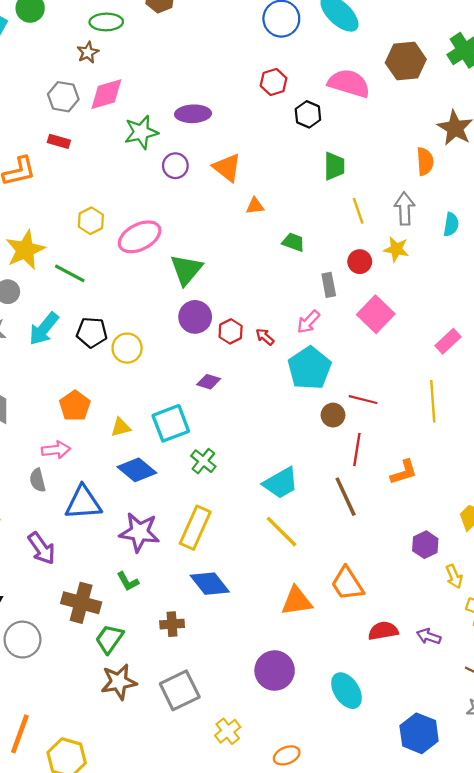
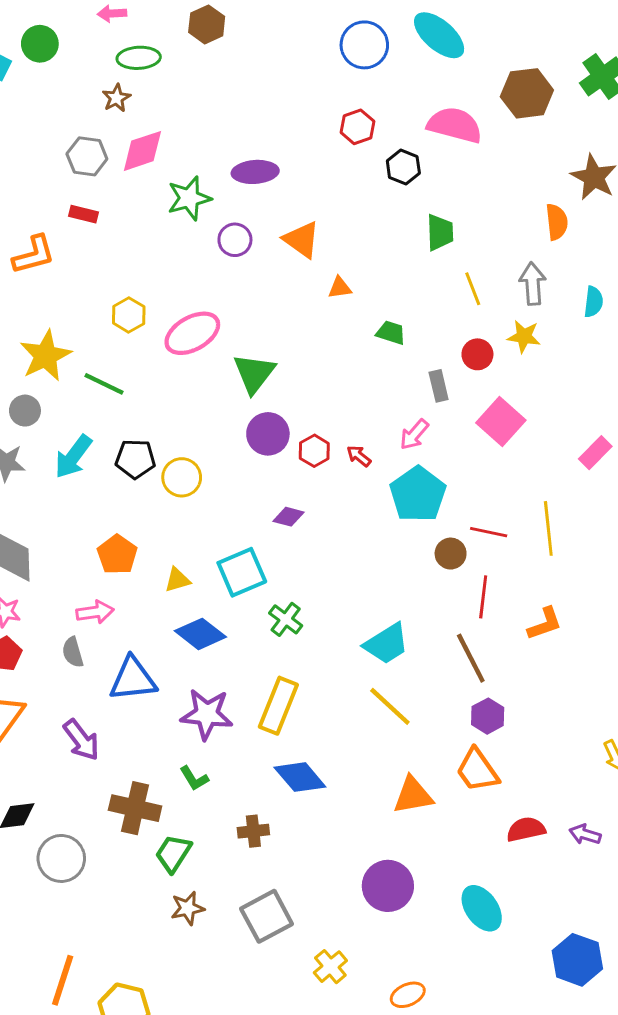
yellow line: (433, 401) -> (548, 528), moved
purple hexagon: (425, 545) -> (488, 716), moved
brown star: (119, 682) -> (188, 908), size x0.7

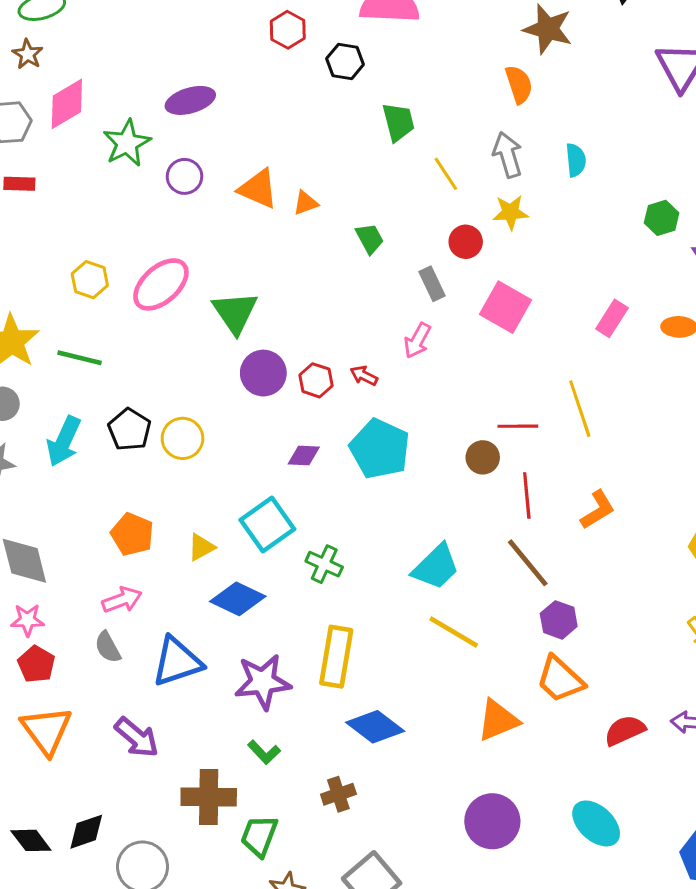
orange triangle: (302, 240) -> (258, 189), moved
green trapezoid: (391, 333) -> (370, 239), turned 56
black pentagon: (135, 459) -> (130, 430), turned -30
cyan pentagon: (418, 494) -> (380, 449), moved

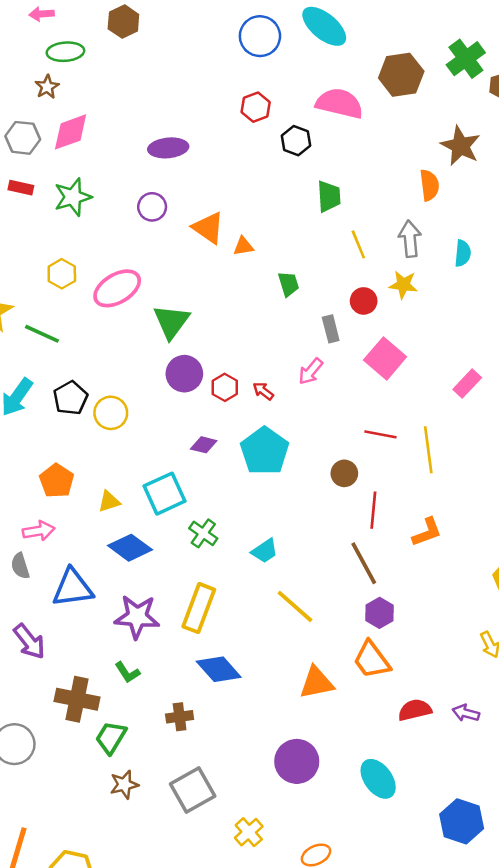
green star: (127, 143) -> (73, 197), moved
red line: (518, 426) -> (380, 434), moved
cyan trapezoid: (436, 567) -> (265, 551), moved, size x0.7

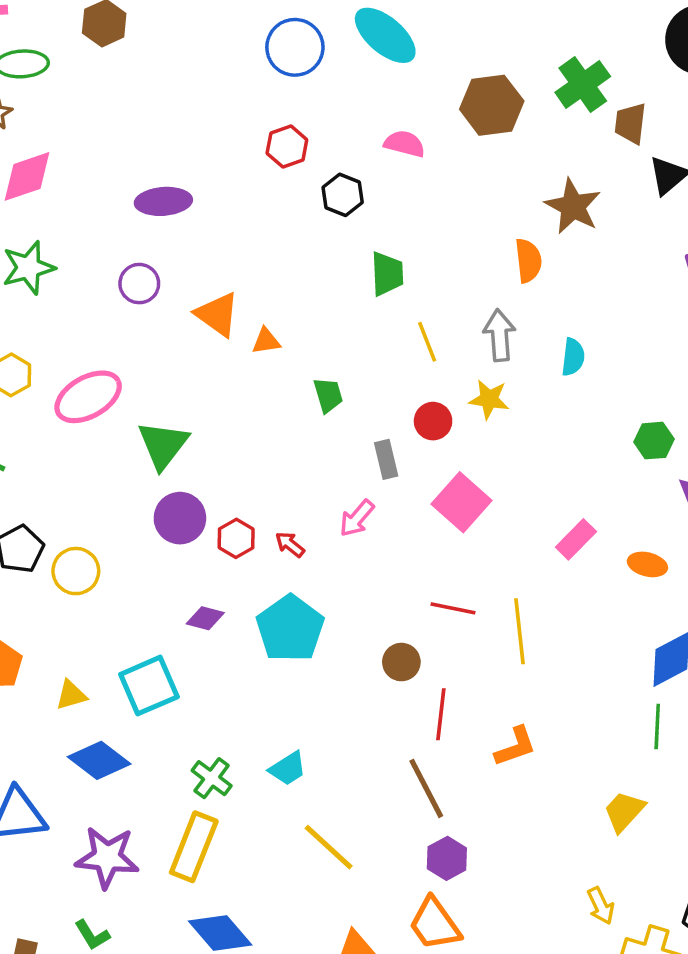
pink semicircle: (339, 103) -> (405, 144), size x0.6
green cross: (203, 533) -> (212, 778), moved

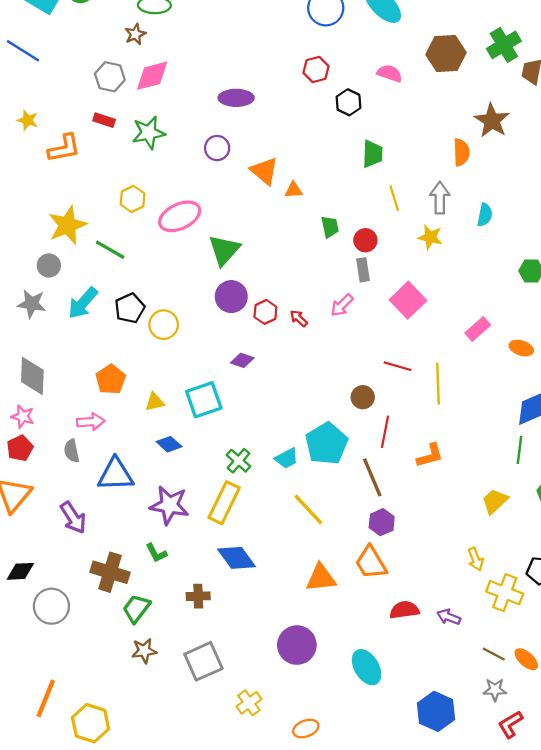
red circle: (433, 421) -> (365, 240), moved
cyan pentagon: (290, 629) -> (327, 444), moved
blue diamond: (99, 760) -> (169, 444), size x0.7

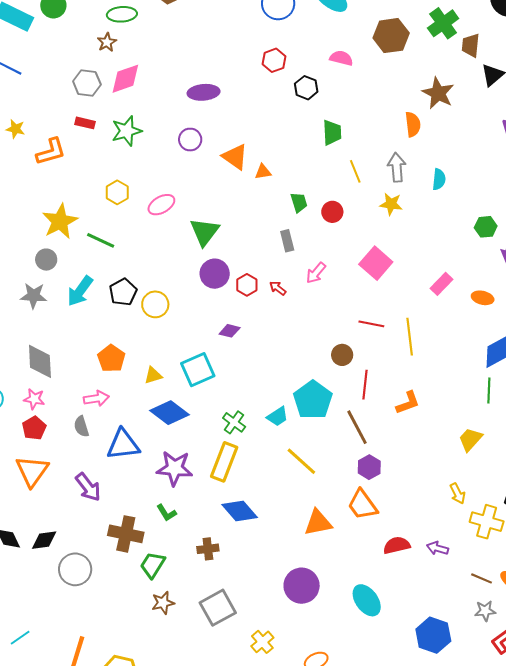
pink ellipse: (180, 216) -> (161, 205), size x0.7
gray rectangle: (363, 270) -> (287, 241), moved
blue diamond: (169, 444) -> (170, 413), size x1.6

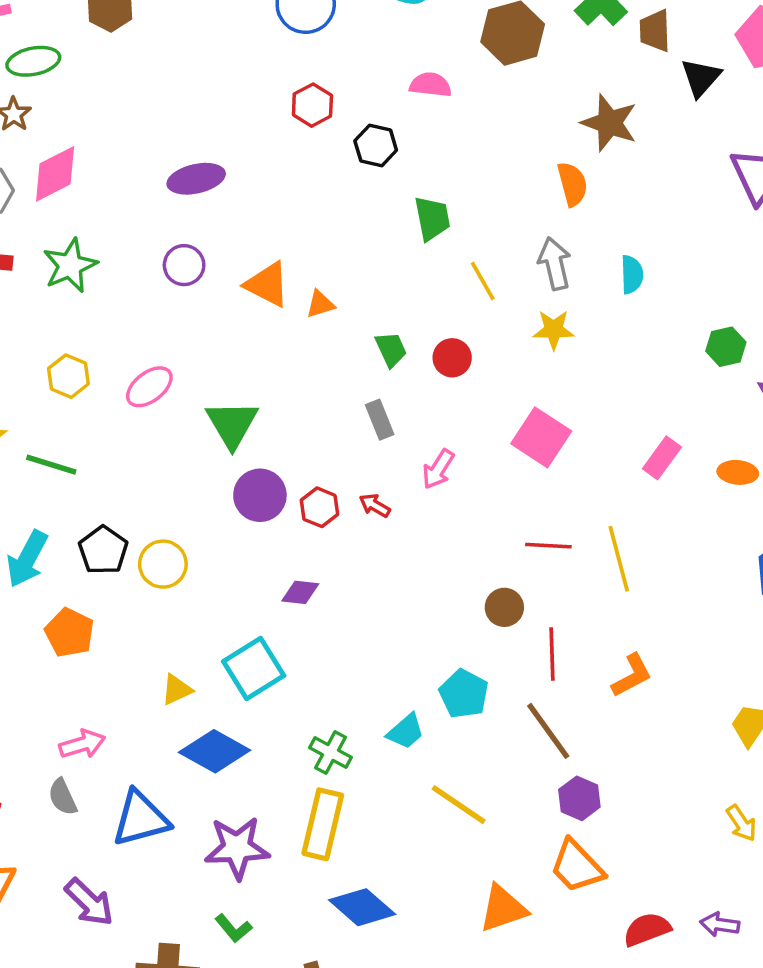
orange pentagon: (111, 358) -> (69, 633), moved
cyan pentagon: (313, 400) -> (464, 694), size x0.7

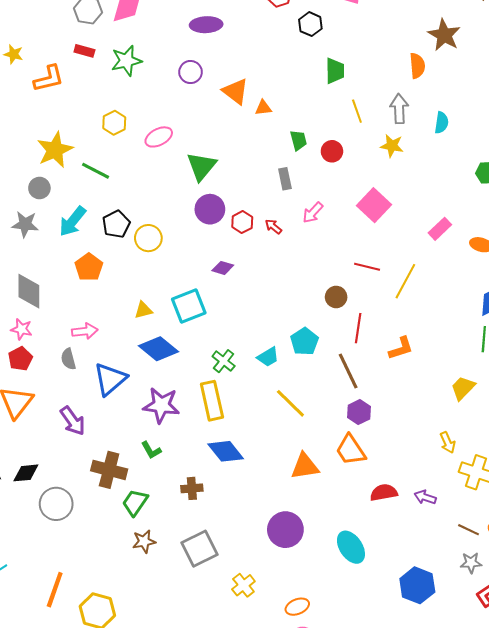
yellow line: (619, 559) -> (405, 281), turned 33
blue triangle: (141, 819) -> (110, 379), turned -36
yellow rectangle: (323, 824) -> (212, 401), turned -36

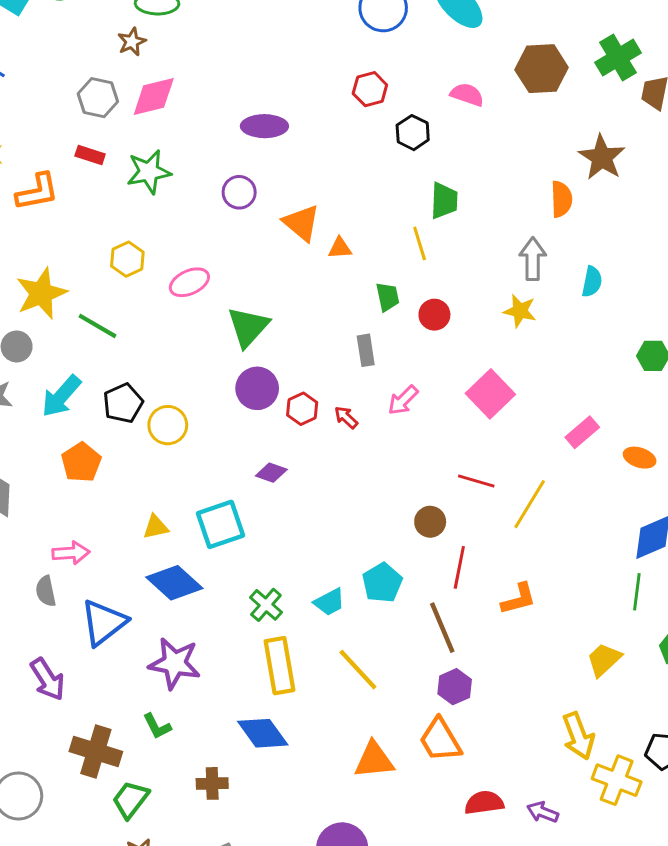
yellow line: (357, 111) -> (420, 243), moved
yellow rectangle: (212, 401) -> (280, 666), moved
yellow arrow: (448, 442) -> (578, 736), size x1.5

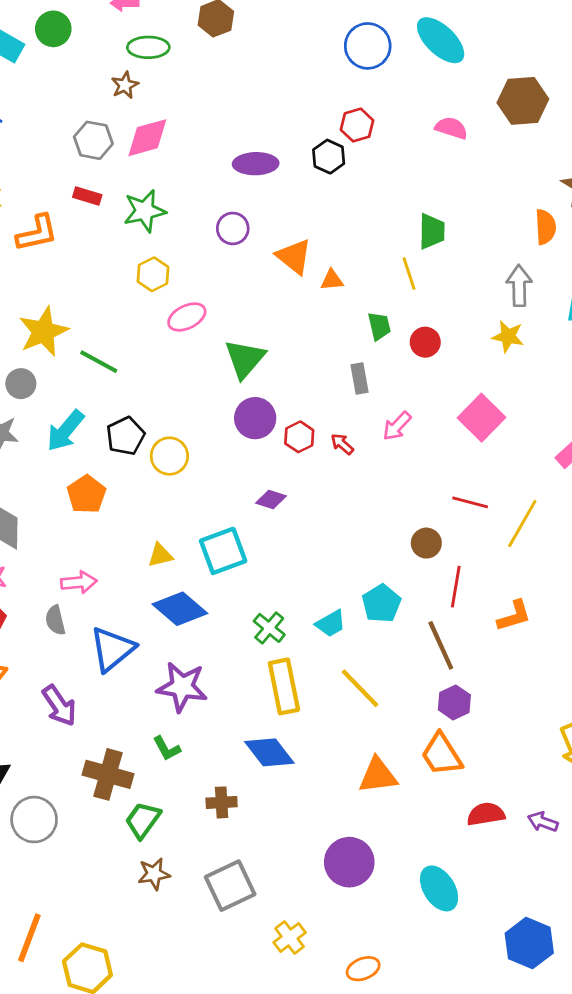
black hexagon: (413, 133) -> (329, 157), moved
yellow hexagon: (127, 259) -> (153, 274), moved

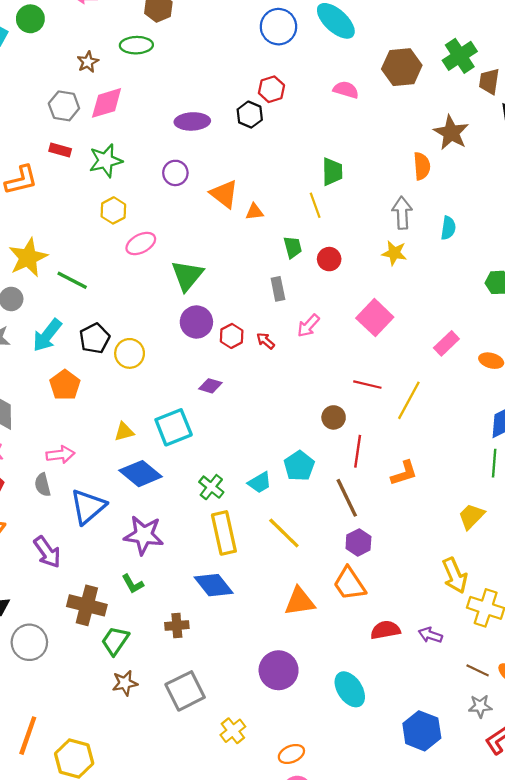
green ellipse: (148, 47) -> (136, 45), moved

